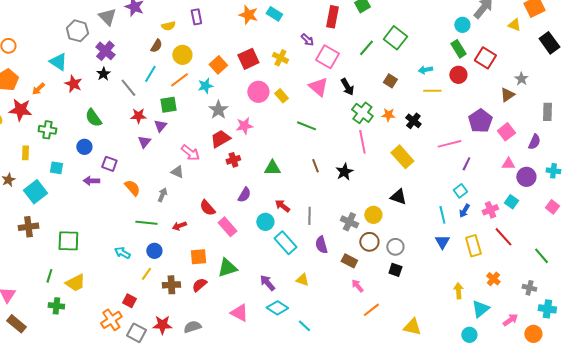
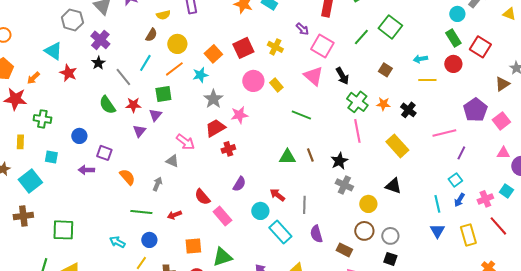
green semicircle: (93, 118) -> (107, 105), moved
green triangle: (272, 168) -> (287, 157), moved
gray cross: (349, 222) -> (344, 185), moved

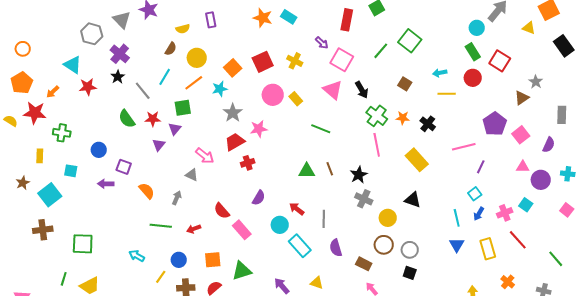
red star: (68, 73) -> (88, 87), turned -30
blue circle: (149, 240) -> (179, 260), moved

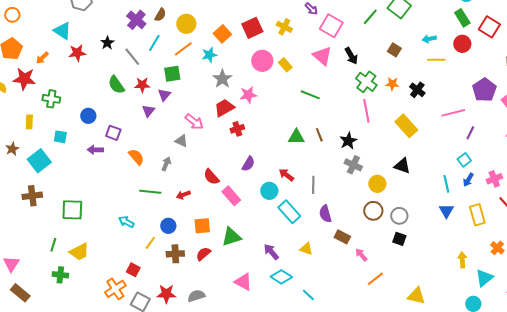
purple cross: (120, 54) -> (136, 20), moved
brown rectangle: (364, 264) -> (342, 237), moved

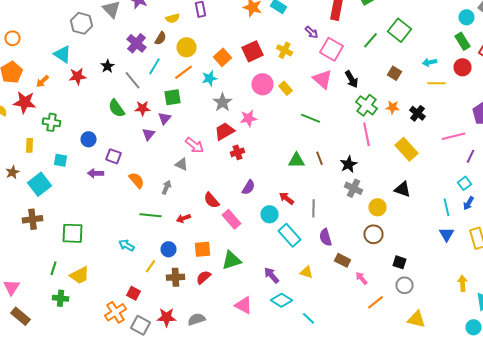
gray circle: (399, 216) -> (404, 285), moved

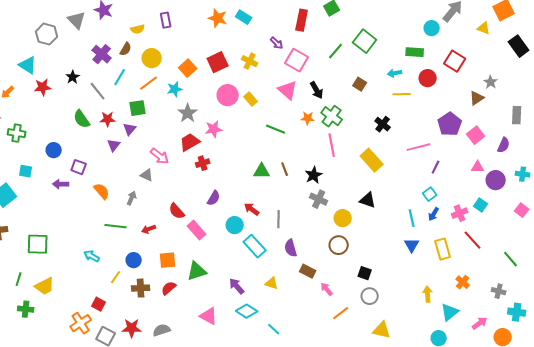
green rectangle: (462, 41) -> (415, 52), moved, turned -54
orange star: (392, 107) -> (308, 118), moved

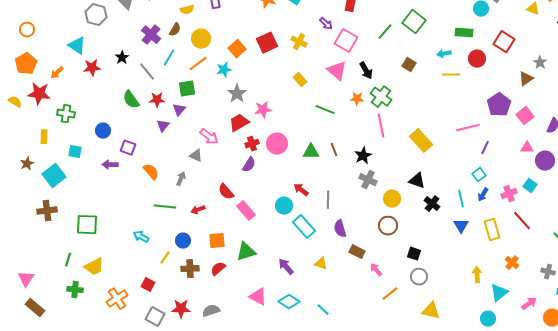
pink circle: (228, 95) -> (277, 144), moved
black cross: (383, 124) -> (432, 204), moved
purple semicircle: (214, 198) -> (249, 165), moved
cyan diamond: (247, 311) -> (289, 302), moved
orange cross: (81, 323) -> (117, 299), moved

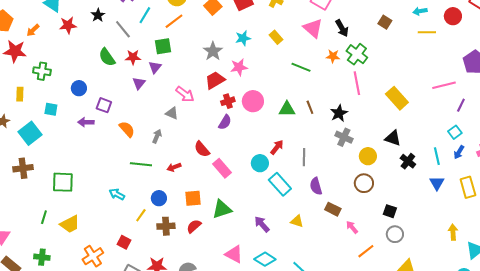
cyan star: (224, 70) -> (243, 38), moved
red arrow: (301, 190) -> (277, 147), turned 91
green cross: (75, 290) -> (42, 257), moved

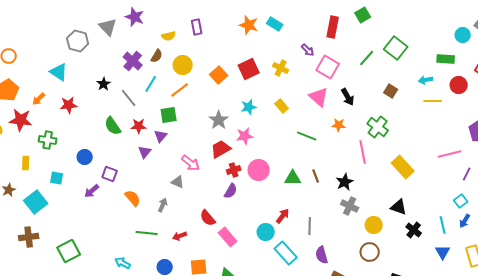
red star: (68, 25) -> (69, 105), moved
green cross: (357, 54) -> (378, 127), moved
purple arrow: (86, 122) -> (92, 191), turned -42
green square: (63, 182) -> (69, 251), turned -30

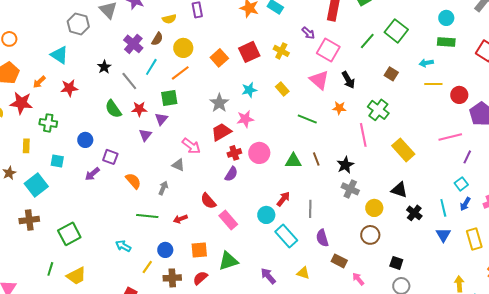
cyan circle: (463, 35) -> (446, 18), moved
red circle: (459, 85) -> (459, 95), moved

